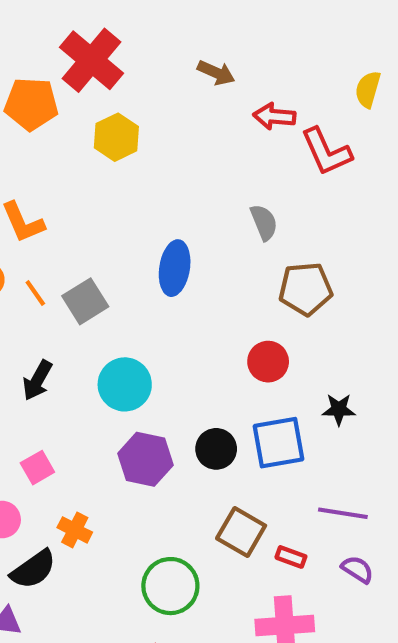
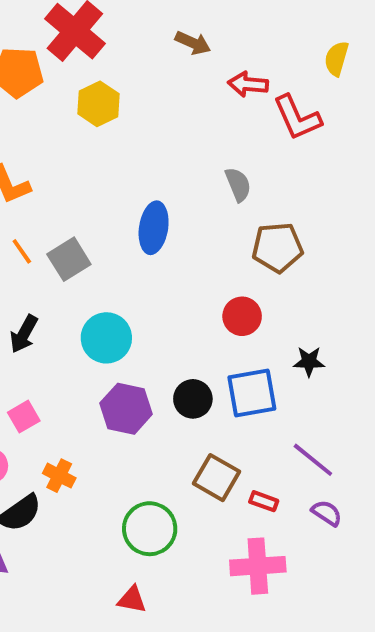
purple line: (343, 513) -> (313, 460), turned 30

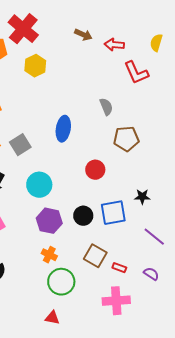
red arrow: (248, 84) -> (114, 45), moved
red circle: (242, 316) -> (95, 170), moved
purple line: (313, 460) -> (154, 237), moved
orange cross: (59, 476) -> (49, 255), moved

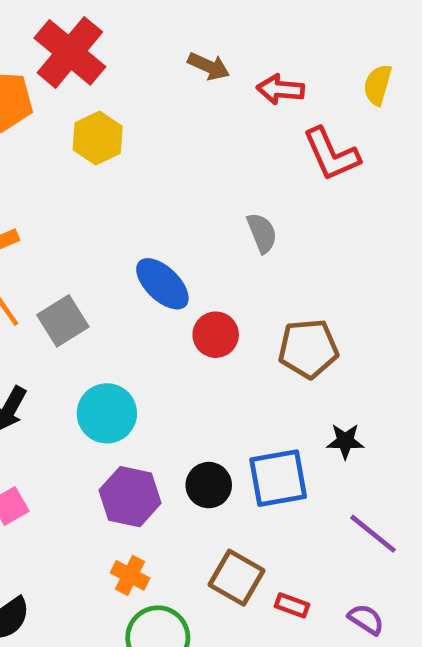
blue ellipse: (63, 129) -> (162, 284), turned -55
brown pentagon: (126, 139) -> (308, 349), moved
red circle: (95, 170) -> (216, 335), moved

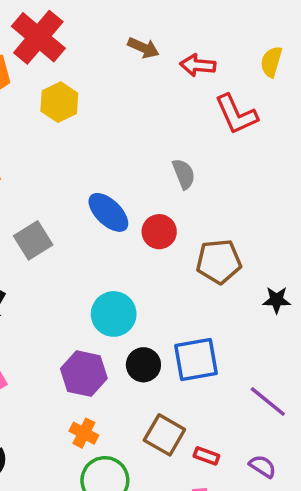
red circle: (216, 335) -> (159, 232), moved
cyan circle: (107, 413) -> (114, 314), moved
black star: (345, 441) -> (277, 300), moved

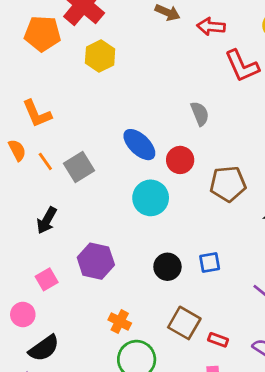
cyan circle: (114, 314) -> (151, 198), moved
blue square: (196, 360) -> (210, 263), size x0.6
purple hexagon: (84, 374) -> (96, 261), moved

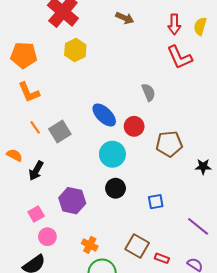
red arrow: (211, 27) -> (174, 24), moved, turned -96
orange pentagon: (42, 34) -> (24, 55), moved
orange semicircle: (17, 150) -> (14, 155), moved, turned -35
black circle: (167, 267) -> (116, 188), moved
pink circle: (23, 314) -> (47, 237), moved

